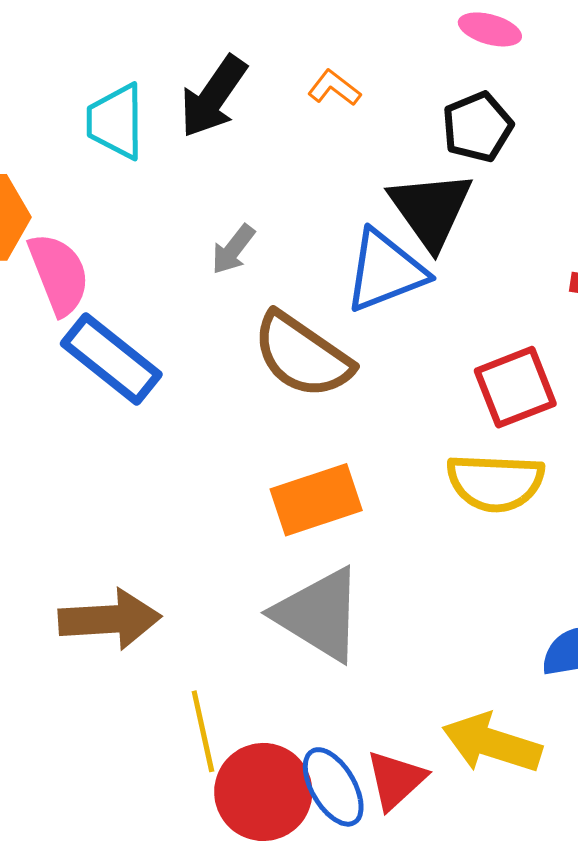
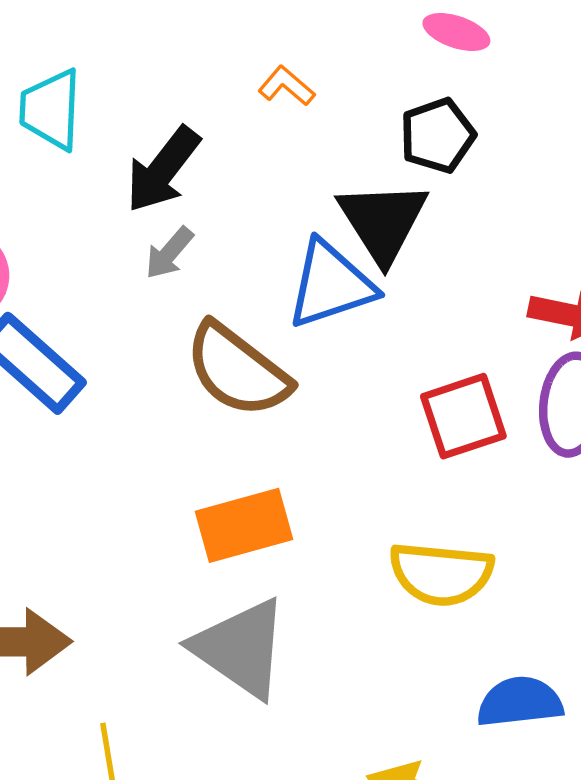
black arrow: (213, 97) -> (163, 170), moved
yellow semicircle: (495, 483) -> (441, 574), moved

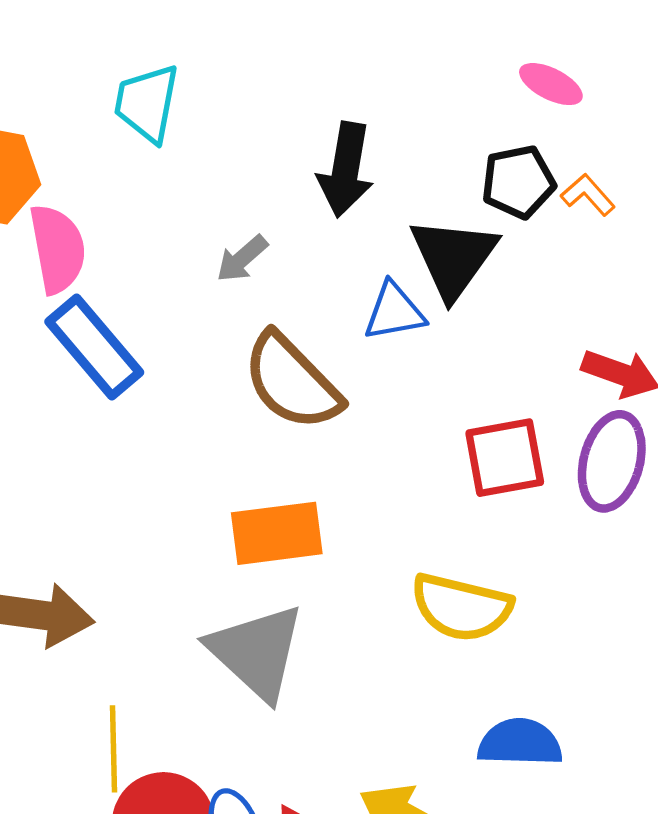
orange L-shape: (286, 86) -> (588, 195), moved
black arrow: (163, 170) -> (346, 170), moved, turned -36
blue triangle: (331, 285) -> (394, 312), size x0.7

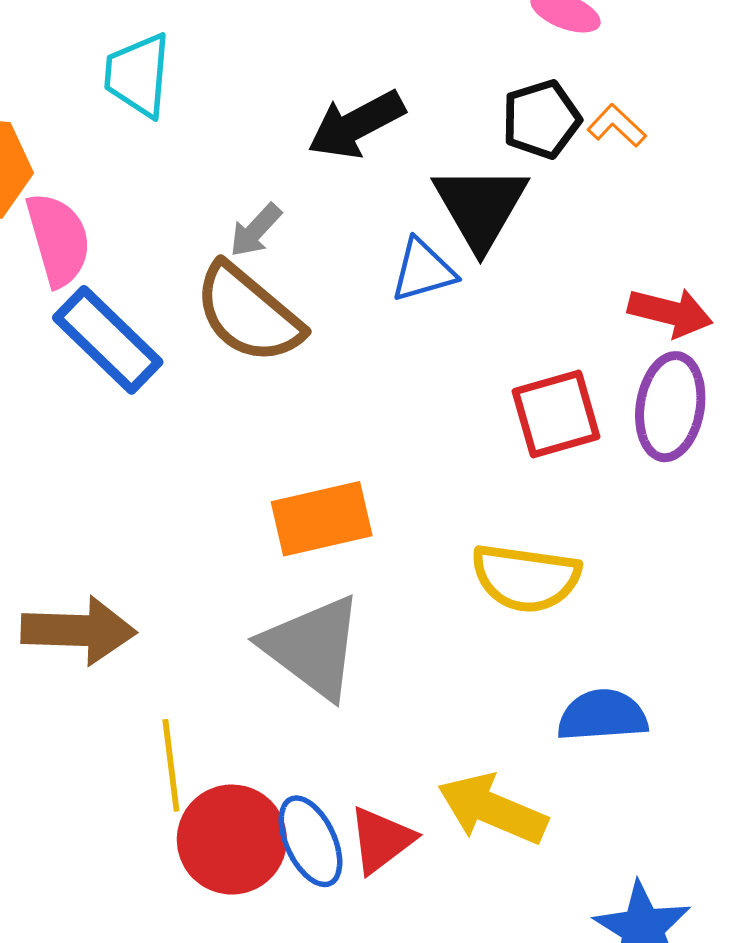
black arrow: (346, 170) -> (356, 125), turned 58
brown semicircle: (292, 382) -> (248, 314), moved

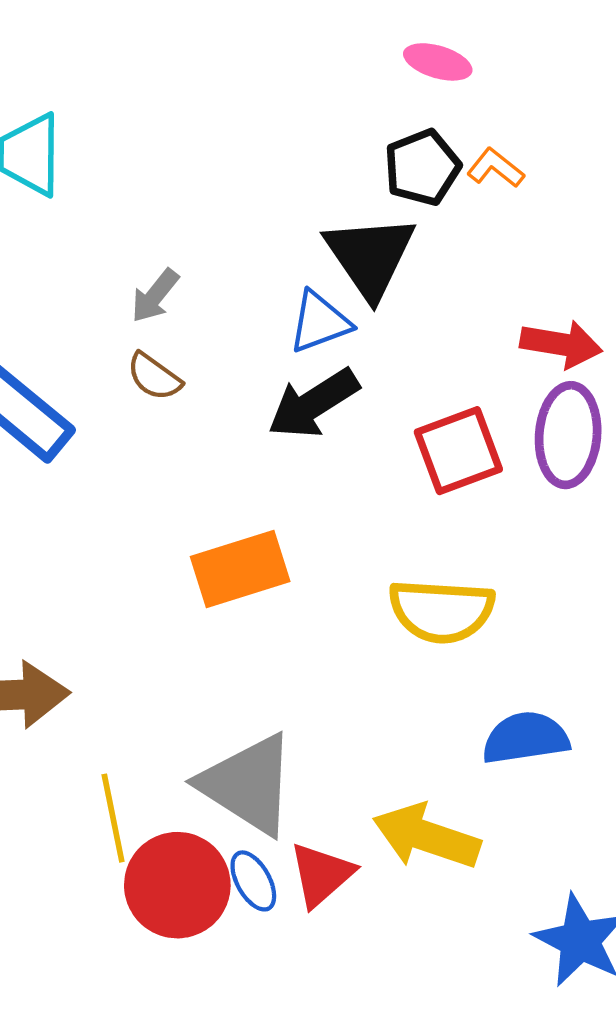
black arrow: (356, 125) -> (313, 404), moved
brown semicircle: (248, 314) -> (154, 377), size x0.5
gray triangle: (313, 647) -> (248, 784), moved
blue ellipse: (310, 841) -> (253, 881), size x0.7

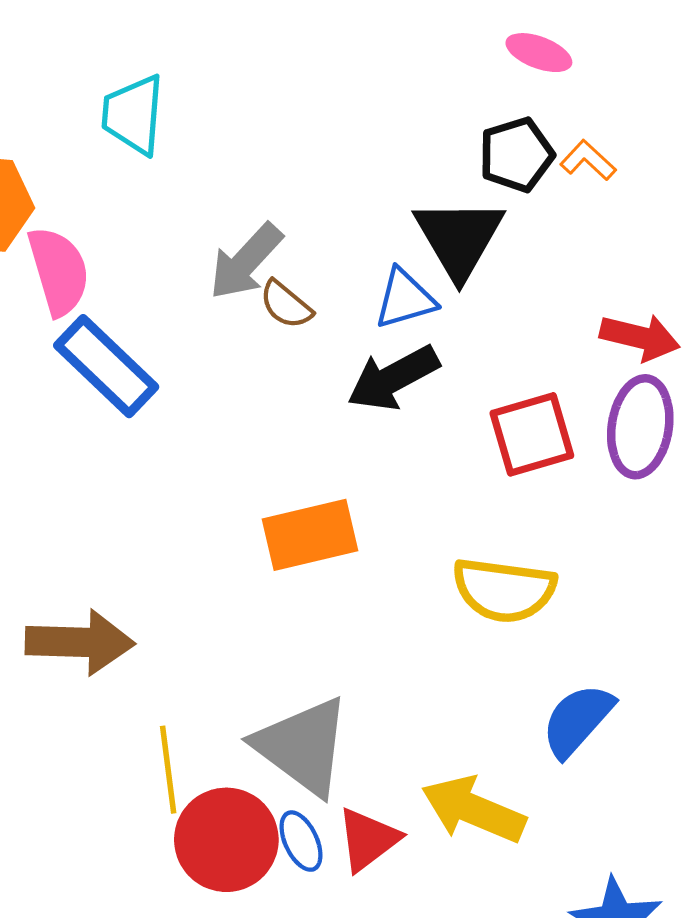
gray arrow: (155, 296) -> (246, 261), size x1.5
brown semicircle: (154, 377) -> (286, 305), moved
blue semicircle: (526, 738) -> (577, 720), turned -44

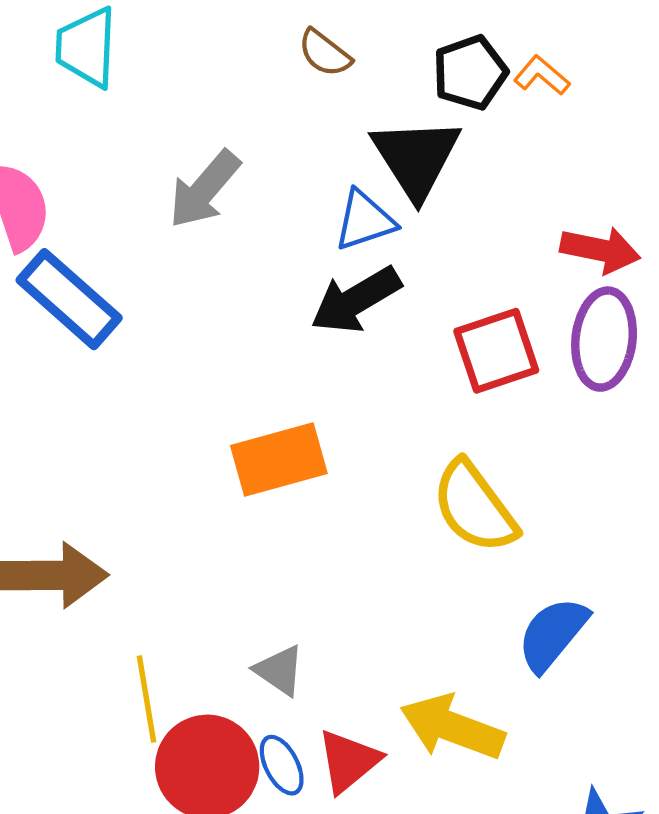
brown semicircle: (286, 305) -> (325, 53), moved
yellow semicircle: (504, 590) -> (474, 507), turned 48
gray triangle: (303, 746) -> (280, 670), size x0.5

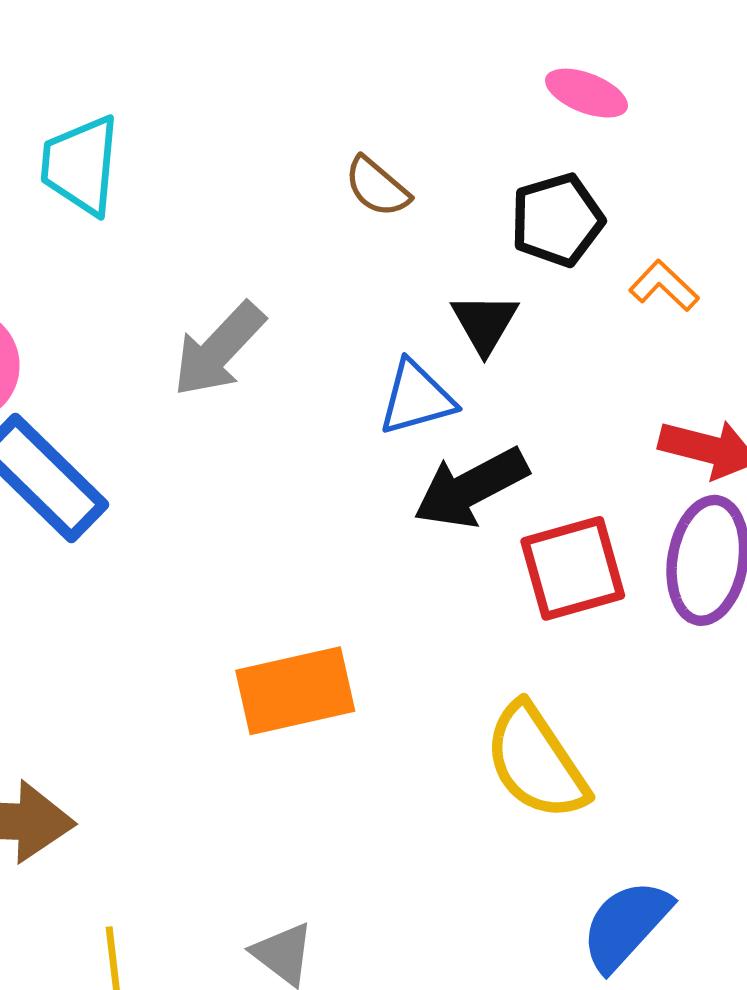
orange L-shape: (542, 75) -> (664, 286), moved
black triangle: (416, 158) -> (485, 323), size x0.6
black arrow: (356, 300) -> (471, 488), moved

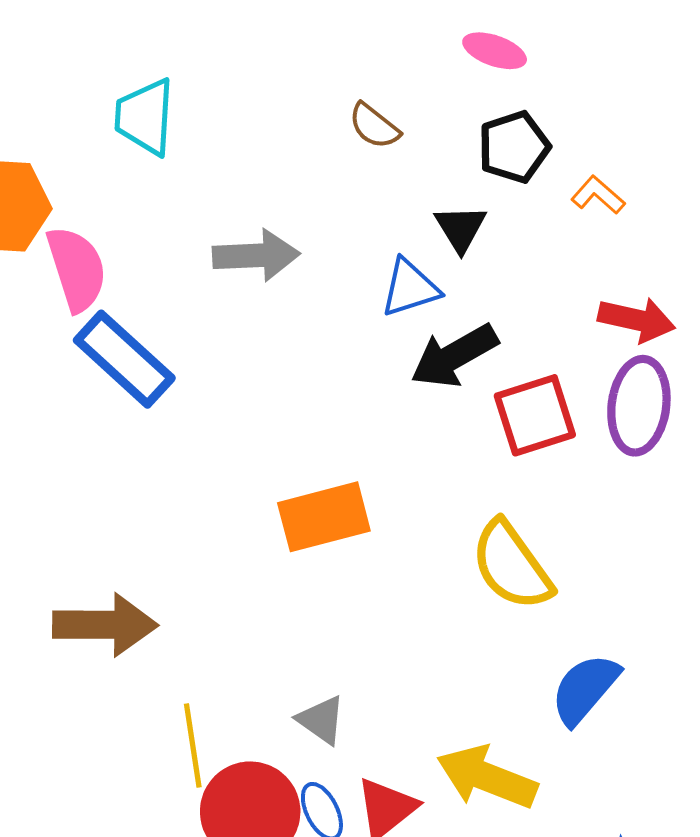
pink ellipse: (587, 93) -> (495, 51), moved
gray arrow: (219, 349) -> (256, 255), turned -134

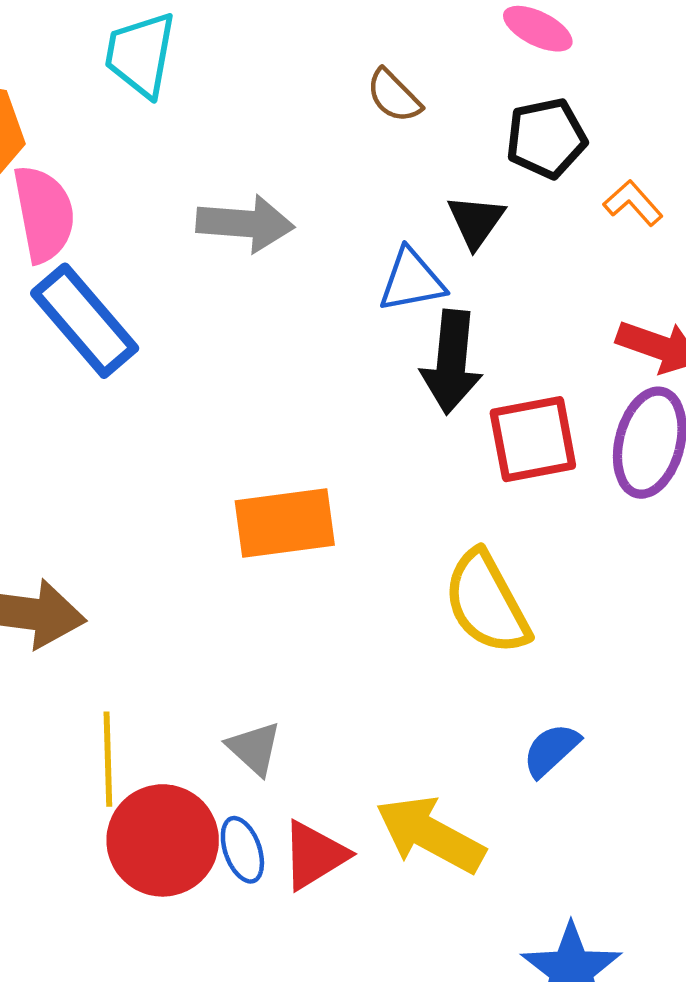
black arrow: (454, 356) -> (451, 362), turned -62
blue semicircle: (585, 689) -> (551, 750), size x0.7

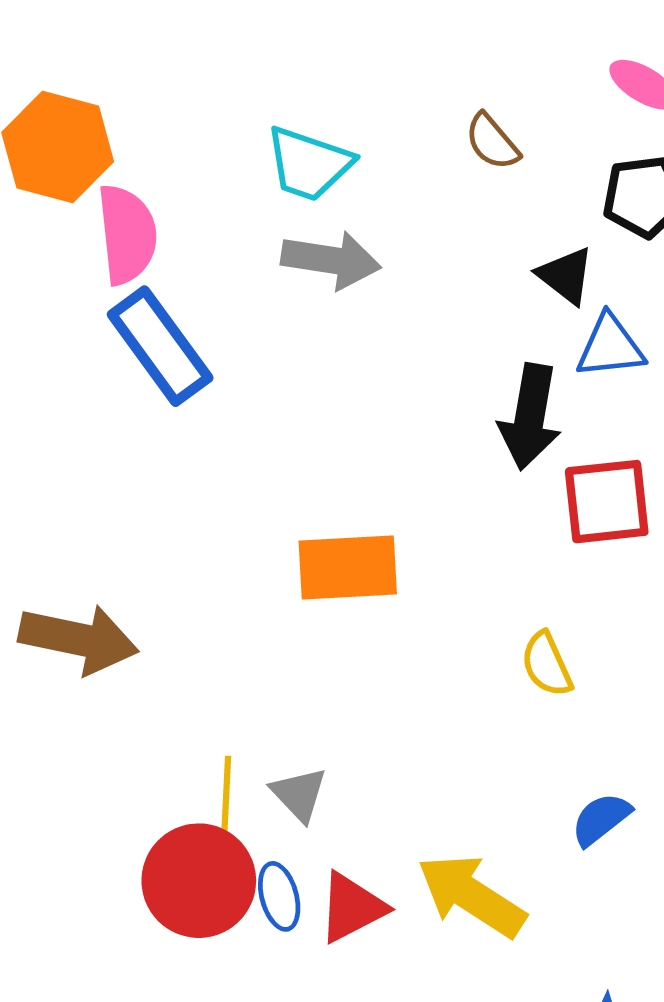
cyan trapezoid: (141, 54) -> (309, 164), moved, turned -86
black triangle: (476, 221) -> (566, 276), turned -32
blue triangle: (412, 280) -> (610, 347), moved
yellow semicircle: (487, 603) -> (547, 664), size x0.6
yellow line: (108, 759) -> (226, 804), moved

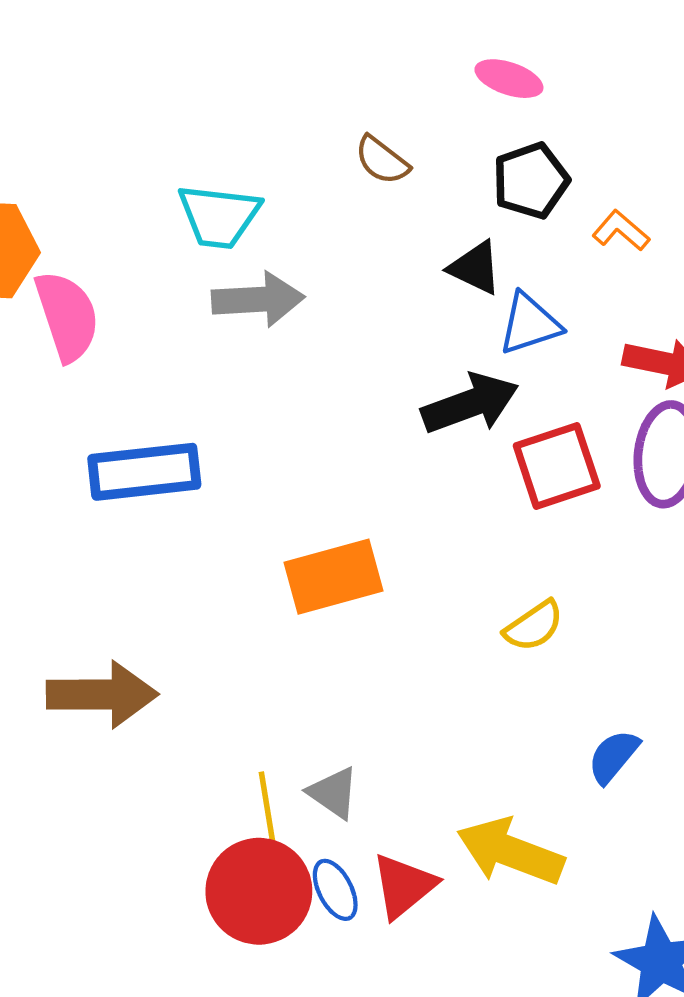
blue rectangle: (160, 346) -> (144, 472), moved, turned -48
black arrow: (530, 417) -> (470, 404), turned -108
yellow semicircle: (547, 664) -> (534, 626), turned -88

